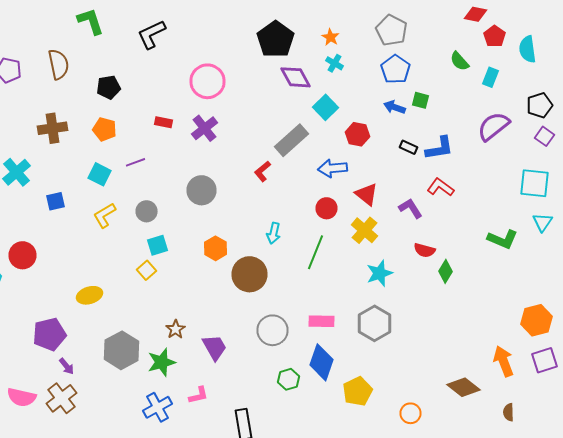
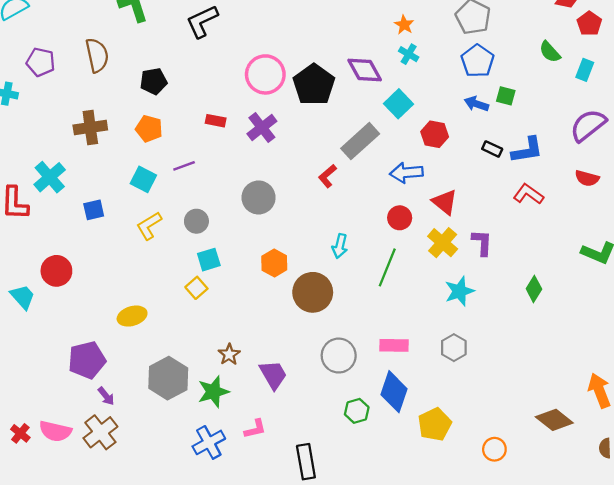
black pentagon: (276, 39) -> (314, 85), moved
purple L-shape: (410, 208) -> (482, 243), moved, turned 35
red semicircle: (424, 250) -> (587, 178), moved
gray hexagon: (374, 323) -> (454, 348), size x0.7

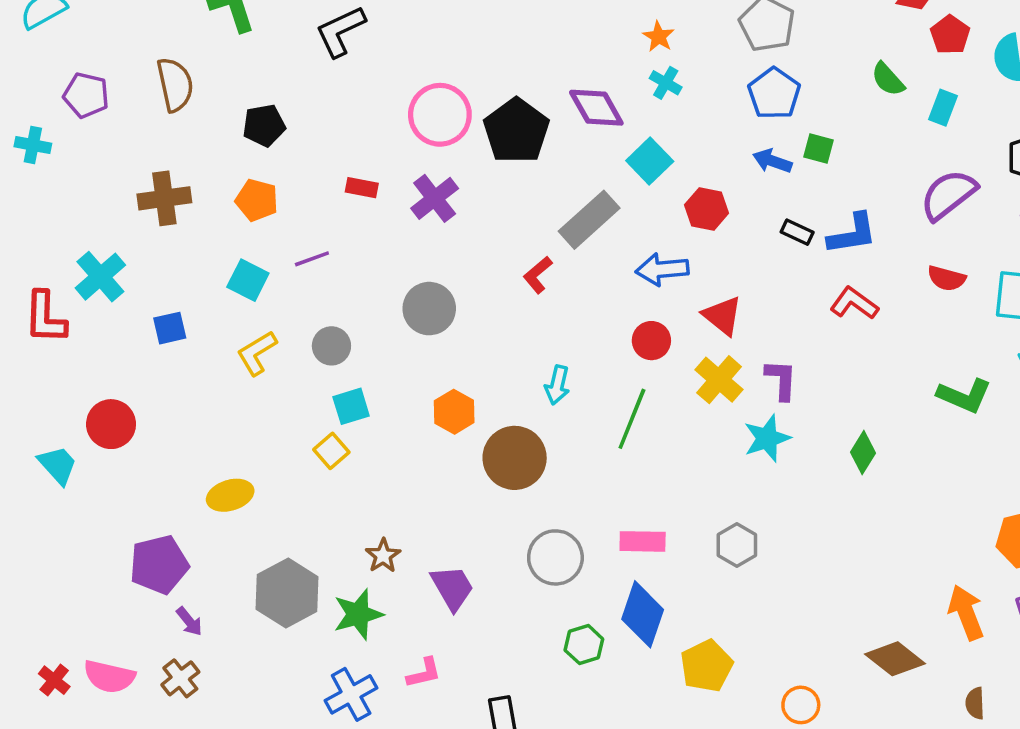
cyan star: (459, 291) -> (767, 438), moved
brown cross: (100, 432) -> (180, 678), size x0.7

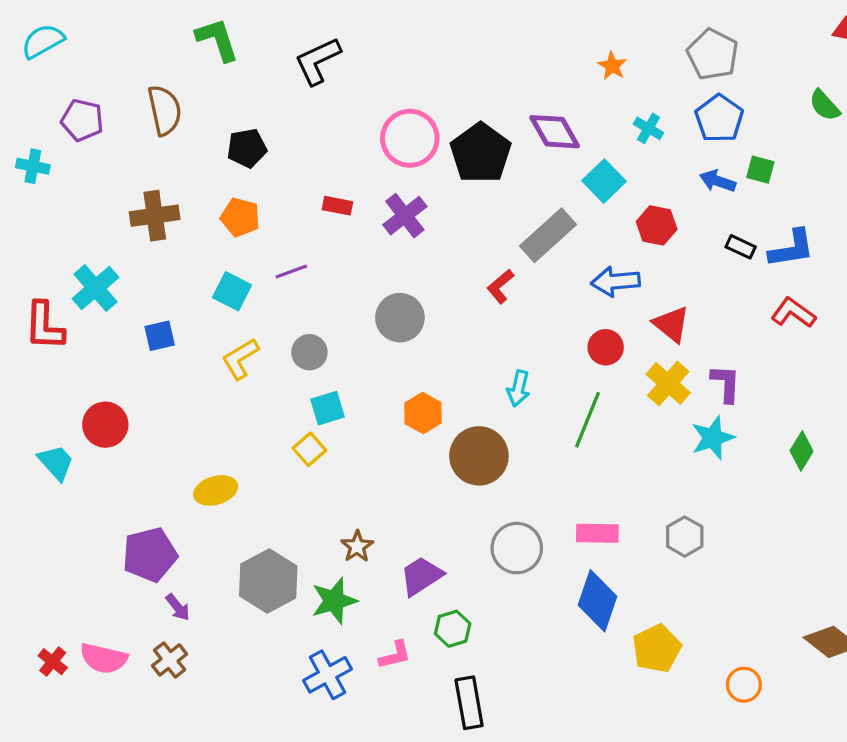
cyan cross: (666, 83) -> (648, 128), moved
purple trapezoid: (452, 588) -> (421, 576), turned -93
green hexagon: (584, 645) -> (453, 629), moved

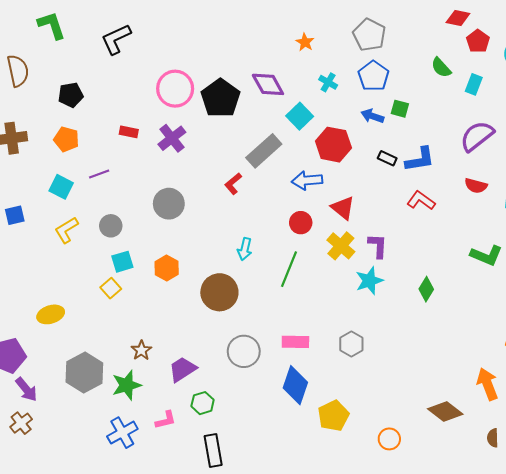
red hexagon: (657, 225) -> (333, 145), size x1.4
orange hexagon: (423, 413) -> (167, 268), moved
purple arrow: (178, 607) -> (26, 389), size x1.4

